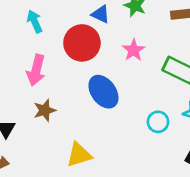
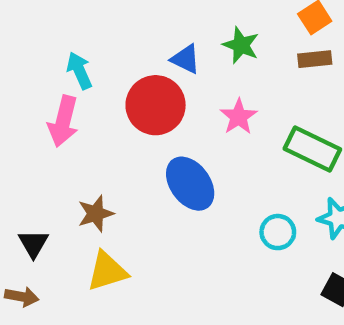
pink arrow: (36, 70) -> (63, 121), moved
yellow triangle: (79, 155) -> (107, 271), moved

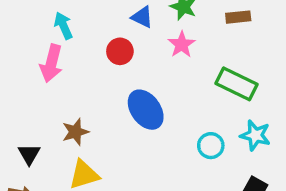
red circle: (156, 105) -> (120, 51), size x0.6
pink star: (239, 117) -> (182, 44), moved

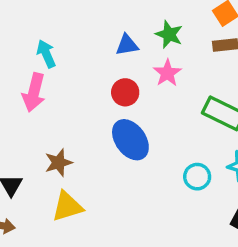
blue triangle: (142, 17) -> (127, 45), turned -35
red circle: (120, 51) -> (125, 92), moved

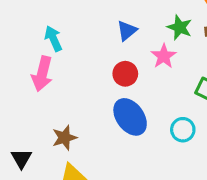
green star: (169, 34) -> (180, 27), moved
blue triangle: (127, 45) -> (127, 31), turned -30
cyan circle: (197, 177) -> (183, 130), moved

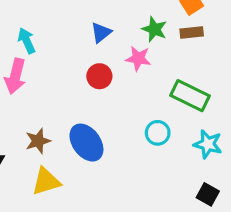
pink star: (164, 56) -> (138, 58), turned -30
blue ellipse: (130, 117) -> (86, 143), moved

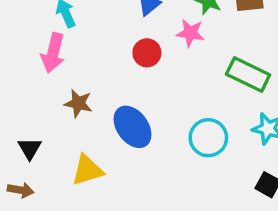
cyan circle: (158, 133) -> (208, 138), moved, size x1.4
brown star: (38, 141) -> (78, 103), moved, turned 30

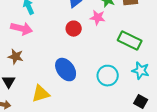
pink arrow: (53, 53) -> (22, 29), turned -90
brown star: (78, 103) -> (16, 57), moved

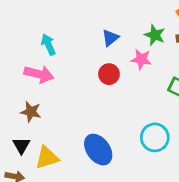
blue ellipse: (66, 70) -> (98, 150), moved
yellow triangle: (41, 94) -> (47, 158), moved

